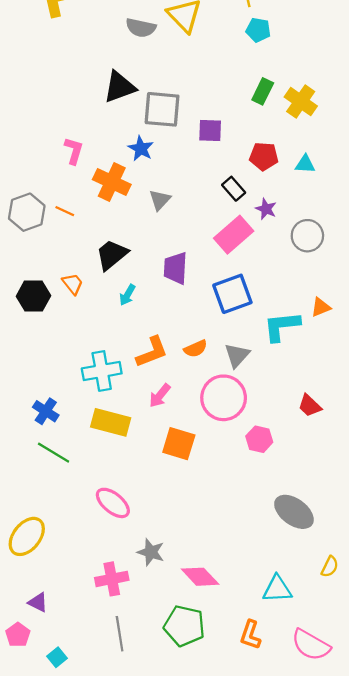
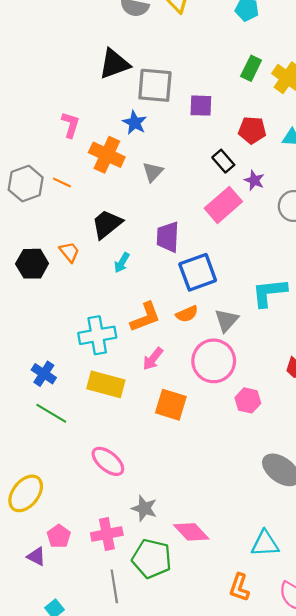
blue square: (232, 294) -> (198, 272), moved
green pentagon: (184, 626) -> (152, 559), moved
pink pentagon: (18, 635) -> (59, 536), moved

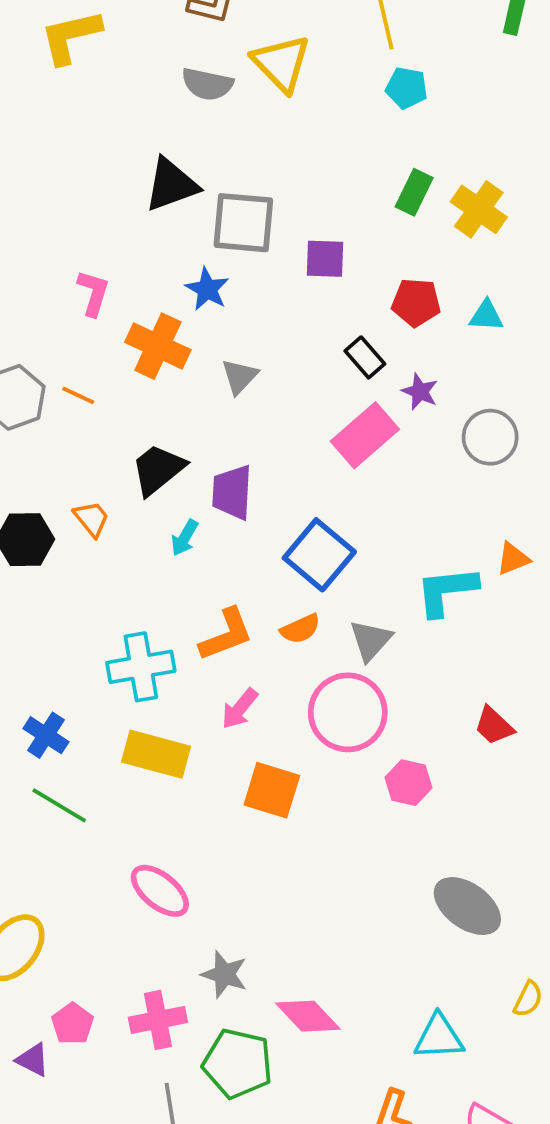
purple trapezoid: (168, 237) -> (232, 492), moved
blue square: (198, 272) -> (319, 555), turned -30

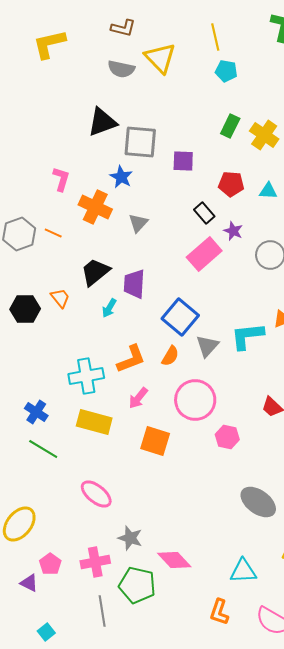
orange semicircle: (300, 629) -> (170, 356), turned -35
gray triangle: (371, 640) -> (207, 346), moved

